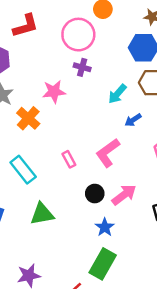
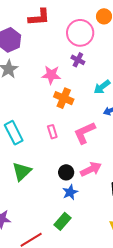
orange cross: (28, 118) -> (64, 98), moved, turned -30
black circle: (95, 194) -> (66, 172), moved
green triangle: (42, 214) -> (22, 171), turned -45
green rectangle: (103, 264) -> (62, 221), size x0.7

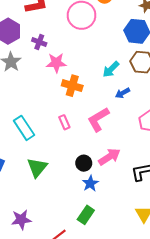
purple cross: (78, 60) -> (39, 42), moved

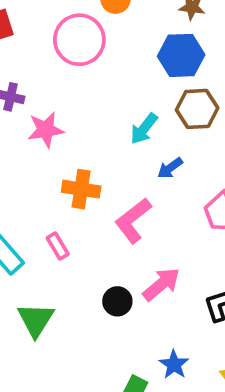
orange cross: (72, 86) -> (81, 189), moved
pink rectangle: (64, 122) -> (58, 246), moved
blue star: (90, 183) -> (174, 365), moved

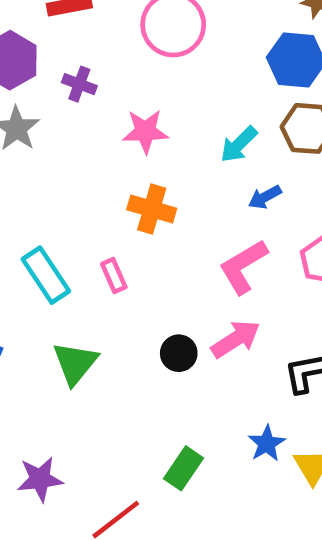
pink star: (46, 130) -> (145, 131), moved
pink L-shape: (133, 220) -> (243, 267), moved
blue star: (174, 365) -> (267, 444), moved

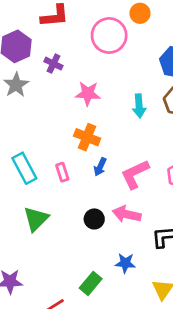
cyan arrow: (239, 144) -> (139, 106), turned -55
blue arrow: (265, 197) -> (100, 167), moved, turned -42
pink arrow: (236, 339) -> (127, 214), turned -140
blue star: (267, 444) -> (125, 263), moved, turned 30

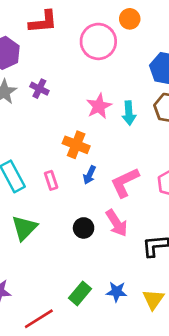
purple cross: (53, 64) -> (39, 89), moved
pink star: (88, 94) -> (99, 106), moved, turned -30
pink arrow: (127, 214) -> (117, 223), turned -136
blue star: (125, 263) -> (117, 292), moved

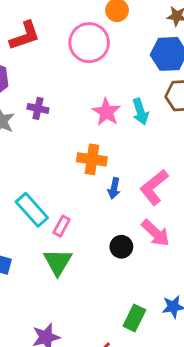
pink rectangle: (51, 180) -> (62, 226), moved, turned 60

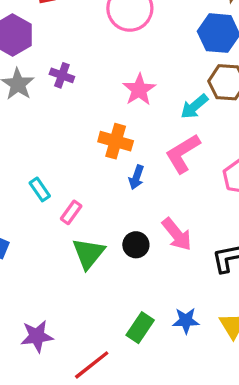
cyan arrow: (140, 112) -> (194, 107), moved, turned 60
pink L-shape: (154, 187) -> (183, 153), moved
cyan rectangle: (32, 210) -> (40, 189), size x0.6
green triangle: (58, 262) -> (88, 253), moved

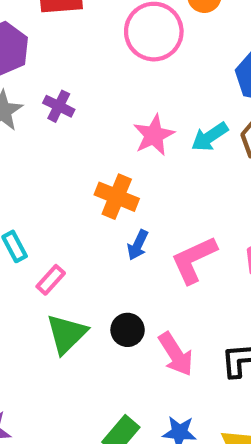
cyan arrow: (194, 107) -> (210, 137), moved
pink L-shape: (183, 153) -> (194, 260), moved
pink arrow: (177, 234) -> (176, 354), moved

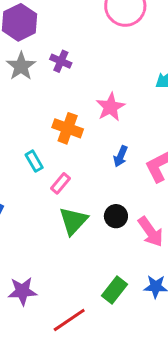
pink star: (154, 135) -> (110, 107), moved
orange cross: (117, 197) -> (68, 128), moved

